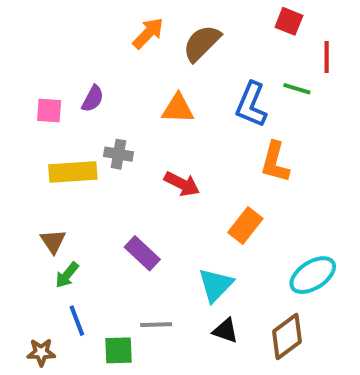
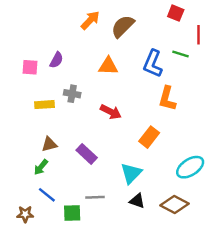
yellow rectangle: (73, 172) -> (44, 105), size x0.7
brown triangle: (53, 241) -> (49, 144), moved, turned 49
blue line: (77, 321) -> (47, 195), turned -30
brown diamond: (287, 337) -> (174, 204), turned 64

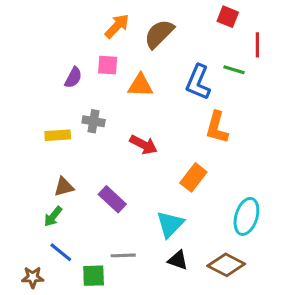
pink square: (30, 67) -> (108, 65), moved
cyan ellipse: (190, 167) -> (246, 216), turned -40

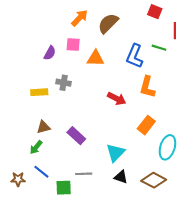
red arrow: (143, 145) -> (117, 99), moved
orange rectangle: (193, 177) -> (146, 125), moved
brown star: (33, 277) -> (18, 179), moved

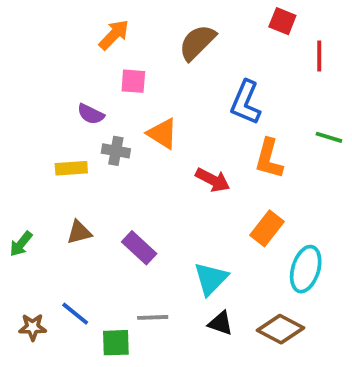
orange arrow: (79, 18) -> (114, 35), moved
green line: (159, 48) -> (329, 137), moved
purple semicircle: (50, 53) -> (91, 114), moved, turned 88
orange triangle: (95, 58) -> (162, 133), moved, turned 30
green arrow: (36, 147) -> (21, 244), moved

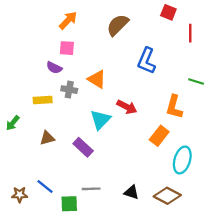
pink square: (133, 81) -> (67, 48), moved
orange L-shape: (269, 159) -> (174, 107), moved
green arrow: (21, 244) -> (13, 123), moved
cyan triangle: (211, 279) -> (100, 120), moved

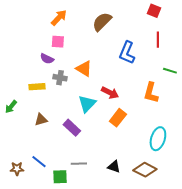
red square: (168, 12) -> (154, 11), moved
red line: (190, 33) -> (158, 40), moved
orange rectangle: (159, 136) -> (118, 118), moved

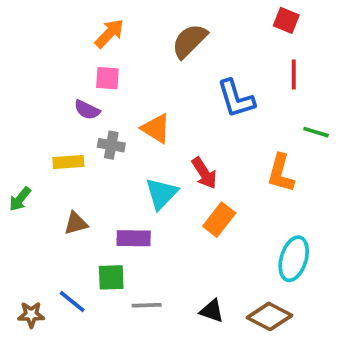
blue L-shape: (127, 53) -> (236, 99), turned -40
red arrow: (110, 93) -> (204, 173), turned 30
purple rectangle: (72, 128) -> (134, 238), turned -42
green square: (60, 177) -> (111, 277), moved

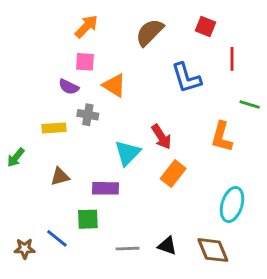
red square: (286, 20) -> (206, 26), moved
orange triangle: (156, 128) -> (114, 85), moved
gray line: (147, 305) -> (128, 249), moved
brown diamond: (269, 316) -> (213, 250), turned 40

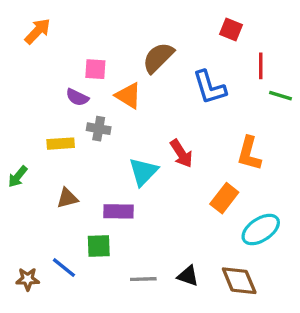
orange arrow: (86, 26) -> (38, 31), moved
brown semicircle: (150, 32) -> (158, 58), moved
green line: (250, 104) -> (281, 96), moved
orange rectangle: (173, 174) -> (224, 198), moved
cyan ellipse: (232, 204) -> (261, 230), turned 40

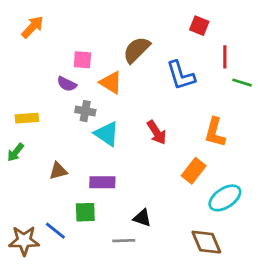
yellow rectangle: (61, 144) -> (27, 118), moved
cyan triangle: (143, 172) -> (107, 134), moved, turned -40
black triangle: (188, 276) -> (142, 218), moved
brown star: (28, 279) -> (24, 241), size x1.5

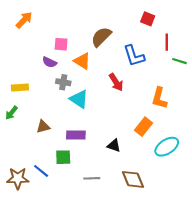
red arrow: (157, 132) -> (116, 82), moved
black triangle: (142, 218) -> (114, 146), moved
brown diamond: (206, 242) -> (133, 179), moved

